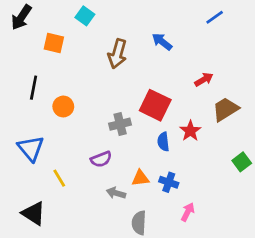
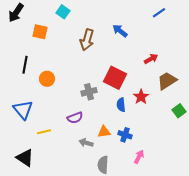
green square: (242, 162) -> (179, 111), moved
yellow line: (59, 178) -> (44, 132), turned -72

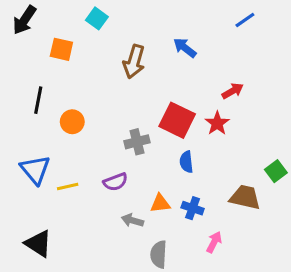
brown trapezoid: (167, 81) -> (245, 197), moved, turned 45
red star: (141, 97) -> (217, 123), moved
yellow line: (44, 132) -> (68, 187), moved

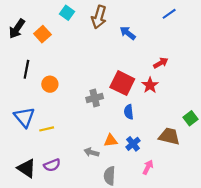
black arrow: (24, 20) -> (17, 29), moved
orange square: (61, 49) -> (42, 34), turned 35
brown arrow: (134, 62) -> (99, 17), moved
purple semicircle: (115, 182) -> (52, 165), moved
blue cross: (193, 208) -> (133, 144), turned 32

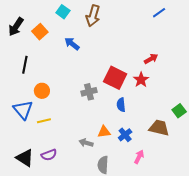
blue arrow: (128, 33) -> (72, 44), moved
orange circle: (50, 84) -> (42, 91), moved

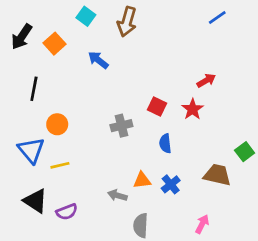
red square: (115, 78) -> (157, 106), size x0.6
pink arrow: (139, 157) -> (202, 224), moved
black triangle: (25, 158) -> (35, 201), moved

